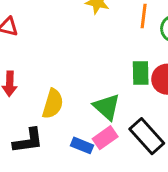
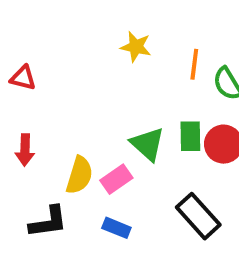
green triangle: (107, 107) -> (148, 144), moved
pink rectangle: (105, 138) -> (116, 179), moved

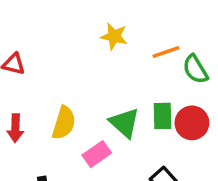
orange line: (194, 64) -> (166, 52), turned 64
yellow semicircle: (79, 175) -> (64, 123), moved

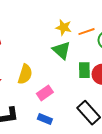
yellow star: (114, 36) -> (64, 27), moved
green triangle: (124, 123) -> (62, 50), moved

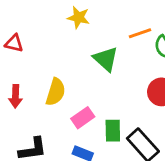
yellow star: (64, 27) -> (78, 17), moved
green rectangle: (84, 70) -> (113, 131), moved

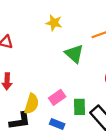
yellow semicircle: (56, 92) -> (32, 104), moved

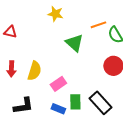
yellow semicircle: (32, 104) -> (34, 71), moved
green rectangle: (80, 107) -> (75, 102), moved

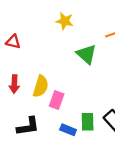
pink rectangle: (58, 84) -> (57, 100), moved, turned -35

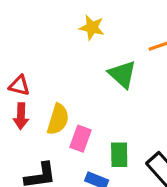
red triangle: (13, 42) -> (19, 85), moved
green rectangle: (88, 122) -> (119, 155), moved

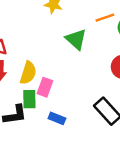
green rectangle: (119, 155) -> (29, 99), moved

